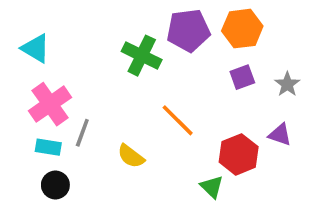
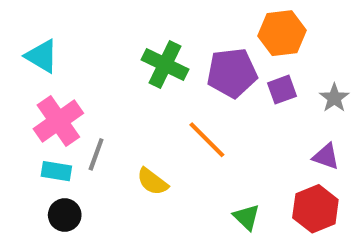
purple pentagon: (188, 30) -> (232, 73), moved
red hexagon: (239, 154) -> (315, 209), moved

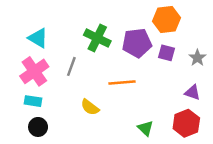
cyan triangle: (42, 56) -> (38, 38), moved
purple square: (282, 90) -> (167, 53), turned 35
orange line: (207, 140) -> (122, 82), turned -50
gray line: (96, 154) -> (71, 66), moved

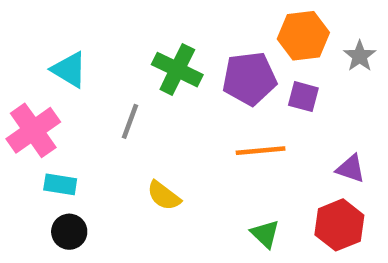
gray star: (197, 58) -> (360, 56), moved
pink cross: (34, 71) -> (33, 130), moved
orange line: (122, 82) -> (261, 151), moved

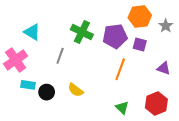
orange line: (261, 151) -> (120, 69), turned -65
purple triangle: (351, 169) -> (164, 68), moved
black circle: (69, 232) -> (47, 92), moved

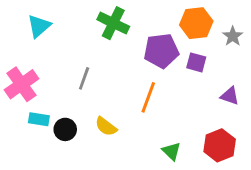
cyan triangle: (32, 32) -> (39, 26), moved, turned 48
green cross: (82, 32) -> (113, 23), moved
orange line: (120, 69) -> (148, 97), moved

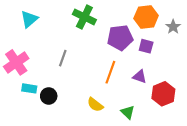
purple triangle: (230, 96) -> (140, 77), moved
yellow semicircle: (106, 126) -> (95, 105), moved
red hexagon: (220, 145) -> (163, 94), moved

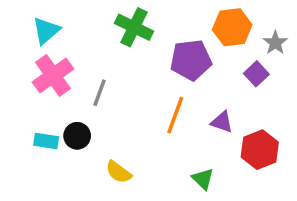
purple square: (146, 46) -> (256, 74), moved, turned 32
pink cross: (16, 62) -> (53, 75), moved
black circle: (49, 96) -> (77, 136), moved
yellow semicircle: (95, 105) -> (118, 172), moved

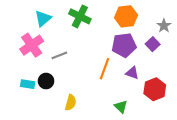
orange hexagon: (232, 27) -> (126, 16), moved
cyan triangle: (46, 31) -> (43, 18), moved
purple pentagon: (191, 60) -> (124, 45), moved
gray line: (100, 93) -> (59, 55), turned 49
yellow semicircle: (118, 172) -> (71, 103), turned -112

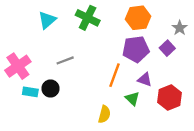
pink cross: (32, 45) -> (18, 66), moved
yellow semicircle: (71, 103) -> (104, 114), moved
green triangle: (121, 107) -> (132, 99), moved

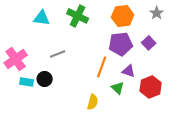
cyan triangle: (47, 20) -> (42, 18), turned 48
gray star: (180, 28) -> (157, 13), moved

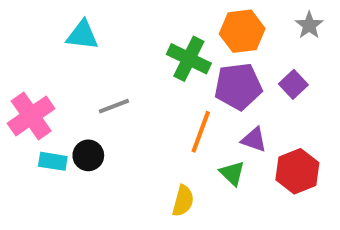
green cross: (78, 16) -> (189, 59), moved

